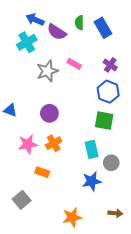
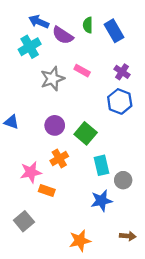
green square: (104, 121) -> (86, 133), moved, turned 30
pink star: (28, 144) -> (31, 172), moved

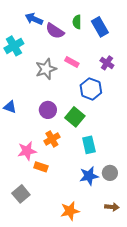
cyan cross: (30, 47) -> (14, 46), moved
blue hexagon: (120, 101) -> (91, 89), moved
gray circle: (123, 180) -> (110, 173), moved

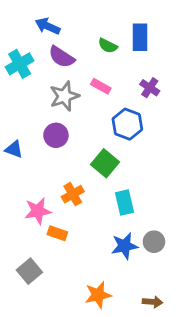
green semicircle: (77, 22) -> (108, 46), moved, turned -64
blue rectangle: (100, 27) -> (140, 37), turned 30
purple semicircle: (55, 31) -> (62, 57), moved
purple circle: (48, 110) -> (56, 135), moved
brown arrow: (112, 207) -> (153, 302), moved

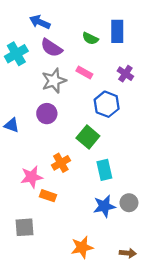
gray square: (29, 271) -> (25, 227), turned 36

